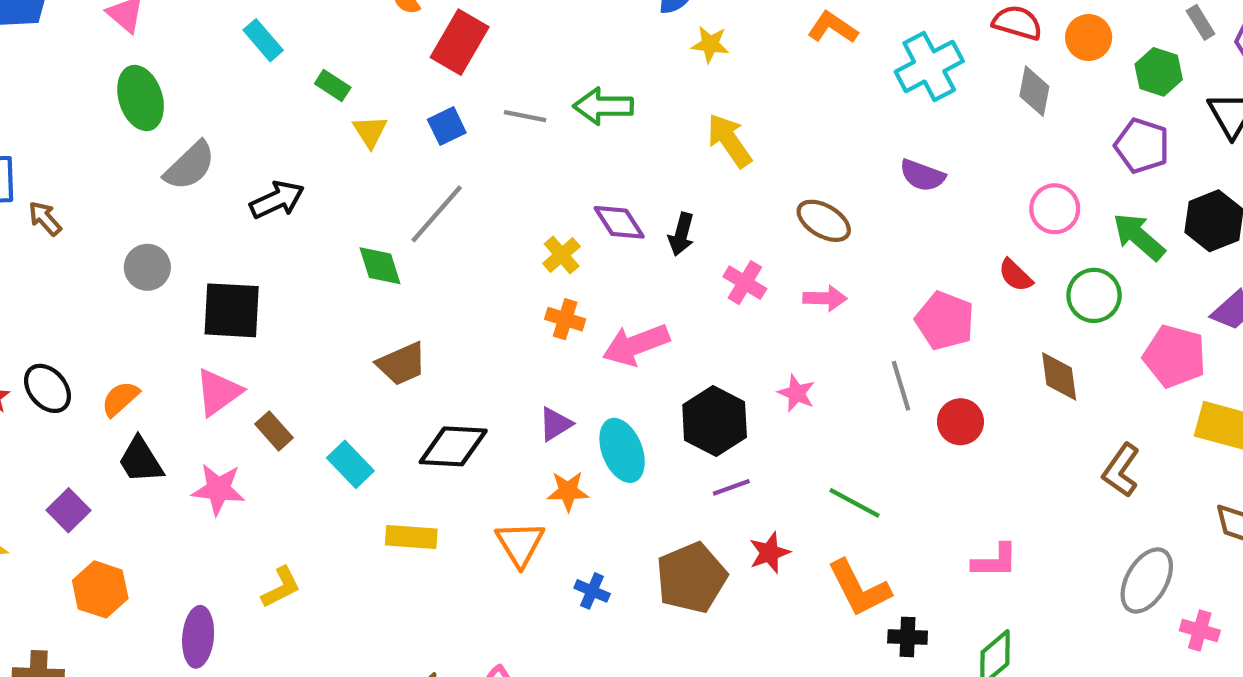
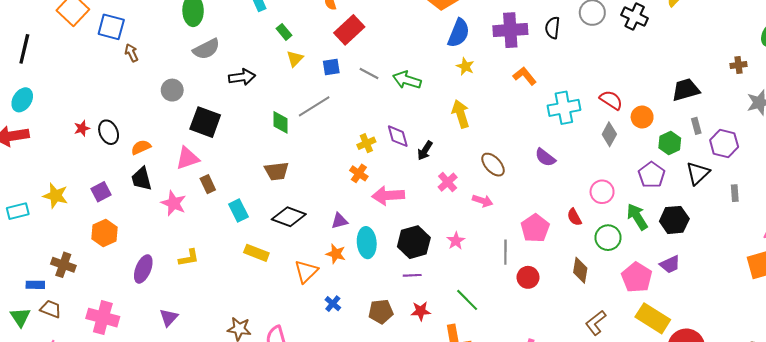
brown pentagon: (691, 578) -> (381, 312), size x0.7

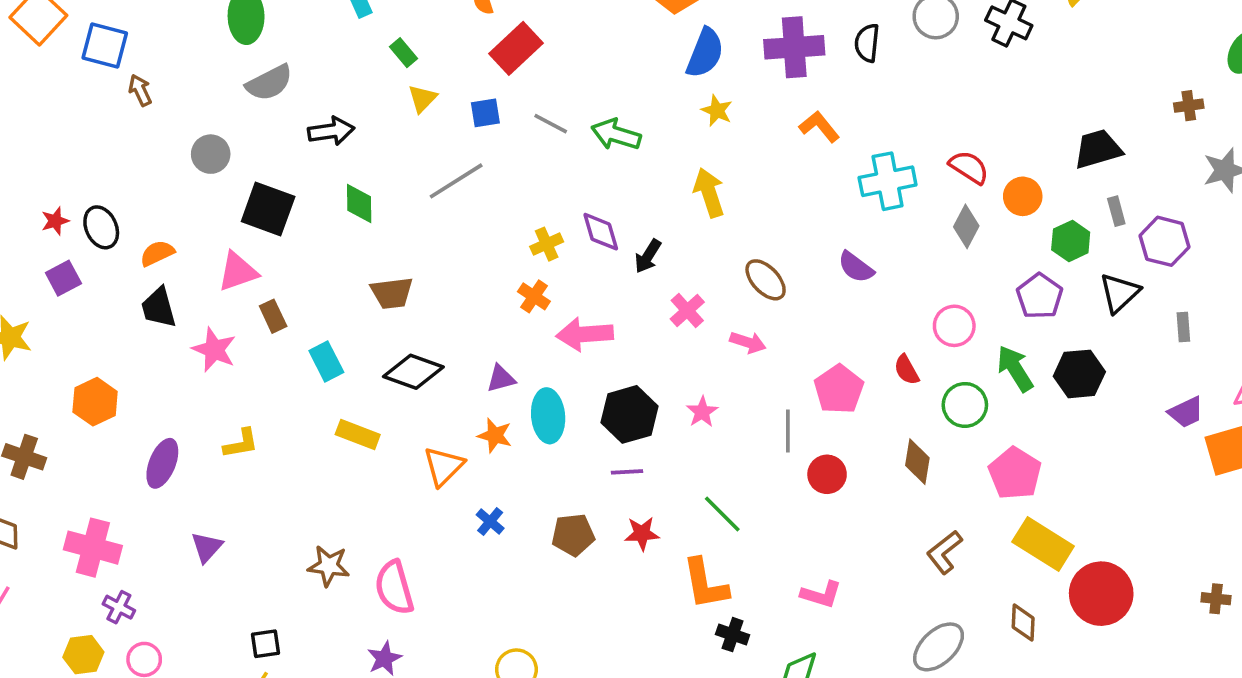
green diamond: (280, 122) -> (359, 204), moved
purple square: (101, 192) -> (63, 278), moved
purple trapezoid: (670, 264) -> (1186, 412), moved

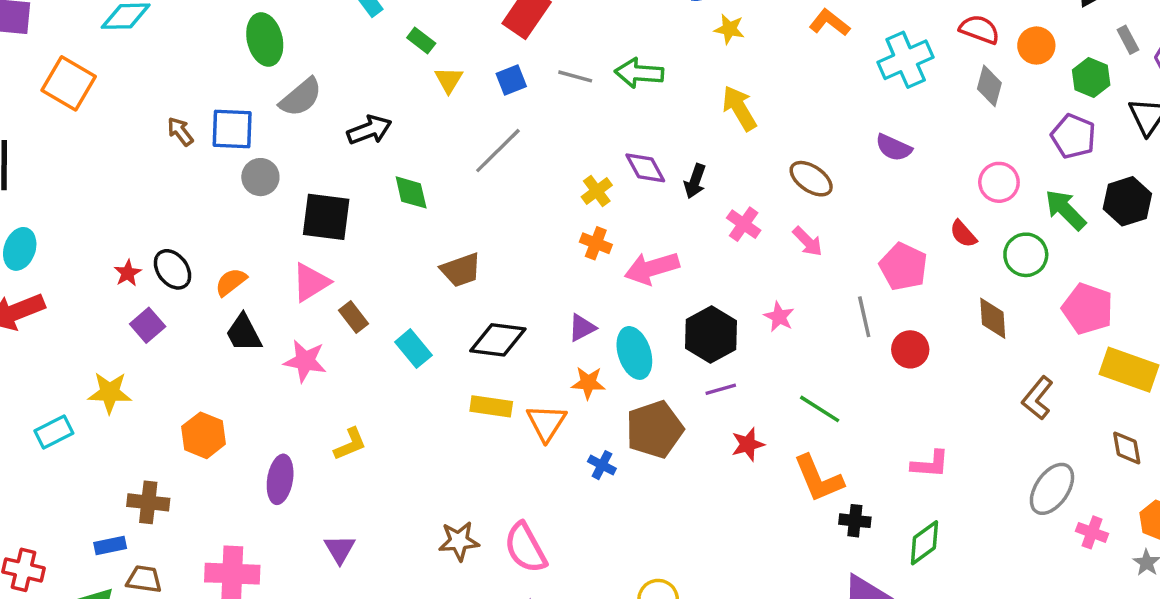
blue square: (105, 46) -> (232, 129), moved
pink arrow: (748, 342) -> (808, 241), turned 40
yellow rectangle: (358, 434) -> (491, 406), moved
brown pentagon: (573, 535) -> (655, 429), moved, size x1.4

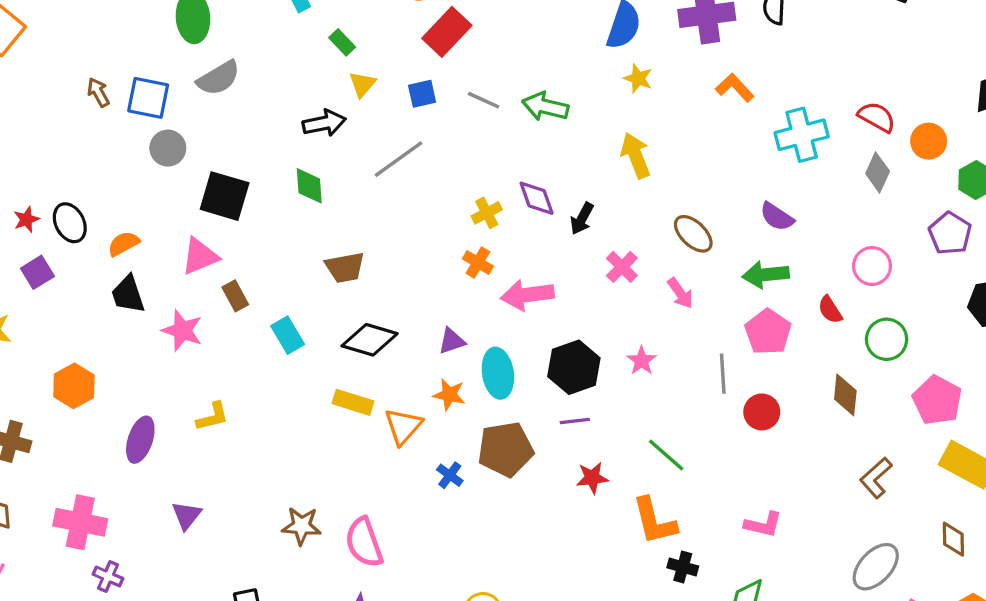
black arrow: (369, 130) -> (324, 123), moved
green arrow: (1065, 210) -> (766, 275), moved, turned -60

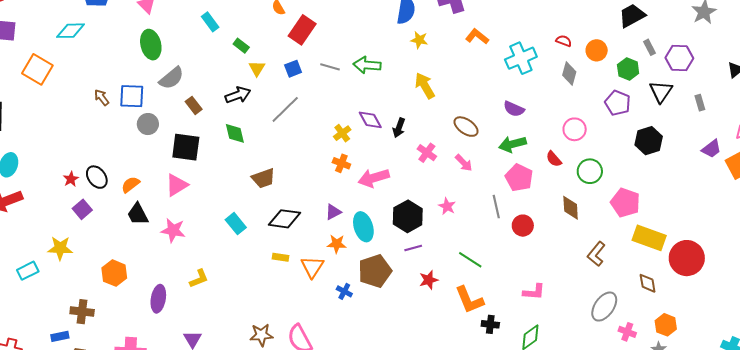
red semicircle: (877, 117) -> (564, 41), size x0.7
brown rectangle: (235, 296) -> (194, 105), moved
yellow rectangle: (353, 402) -> (280, 257), size x0.7

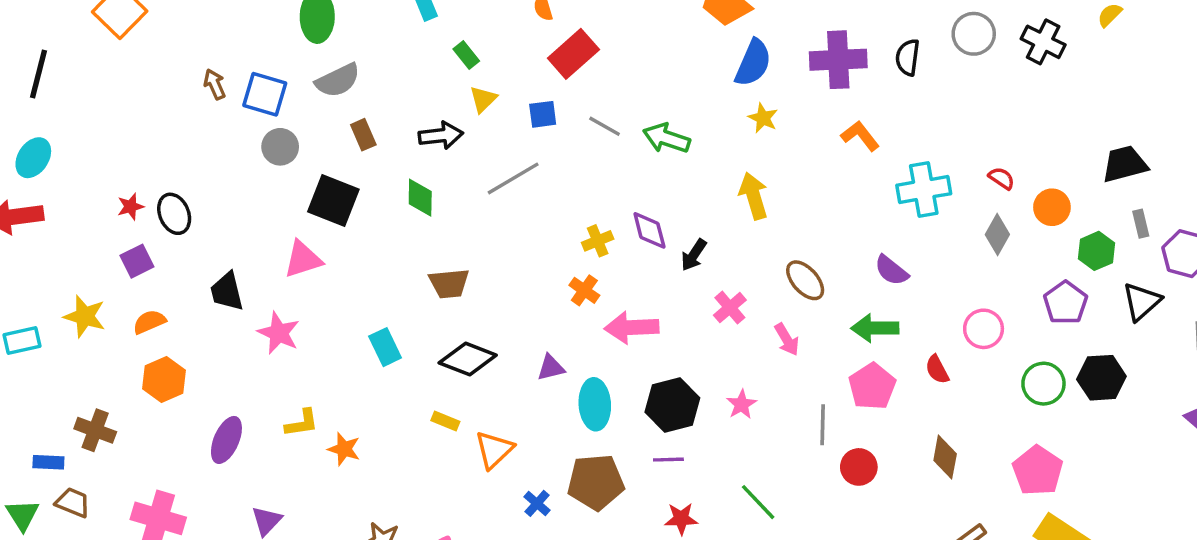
green circle: (590, 171) -> (1043, 384), moved
orange semicircle: (130, 185) -> (149, 322), moved
orange star: (337, 244) -> (344, 449), moved

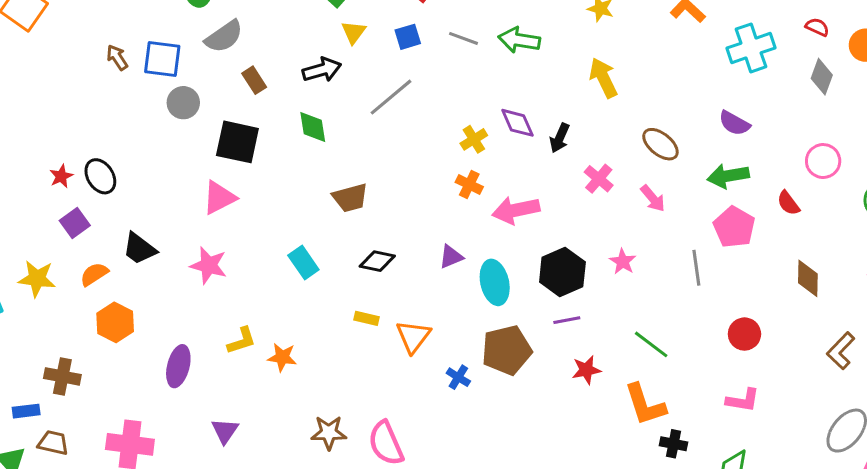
black trapezoid: (227, 292) -> (139, 249), moved, turned -30
black diamond: (468, 359) -> (377, 261), size x0.7
red circle: (859, 467) -> (744, 334), moved

